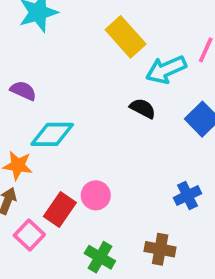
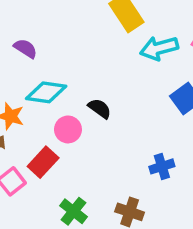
black semicircle: (143, 108) -> (100, 108), moved
pink circle: (96, 195) -> (68, 129), moved

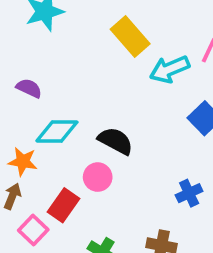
black semicircle: (100, 108) -> (115, 141), size x1.4
pink circle: (68, 129) -> (98, 177), moved

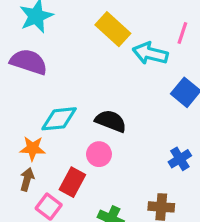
cyan arrow: (169, 69) -> (150, 53), turned 44
purple semicircle: (29, 88) -> (29, 62), moved, size x1.6

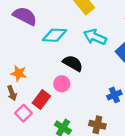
cyan arrow: (150, 53) -> (95, 37), moved
cyan diamond: (59, 119) -> (54, 35), moved
brown arrow: (27, 179) -> (12, 93), turned 136

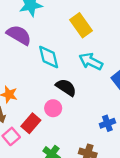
cyan diamond: (54, 35) -> (49, 57), turned 70

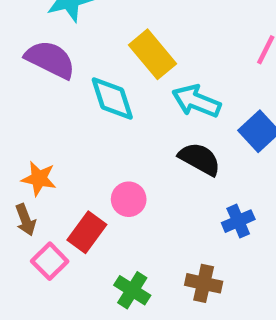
yellow rectangle: (81, 25) -> (153, 54), moved
black semicircle: (66, 87) -> (200, 159), moved

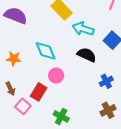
cyan diamond: (112, 99) -> (46, 51), moved
orange star: (39, 179) -> (14, 59), moved
brown cross: (204, 283) -> (108, 110), moved, turned -35

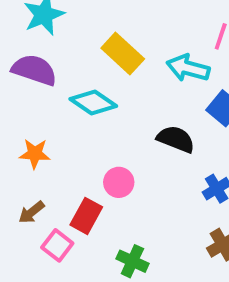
cyan arrow: (83, 29) -> (188, 68), moved
cyan diamond: (46, 51) -> (93, 102), moved, turned -30
brown arrow: (10, 89) -> (31, 212), turned 80

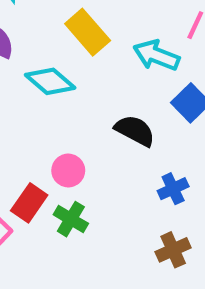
green cross: (132, 261) -> (71, 219), moved

